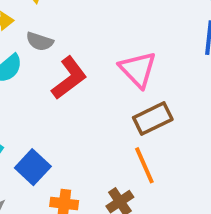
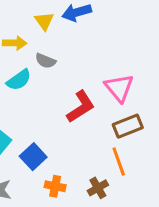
red L-shape: (69, 78) -> (81, 107), moved

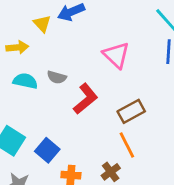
gray semicircle: (45, 61) -> (57, 77), moved
cyan semicircle: (19, 80) -> (25, 81), turned -125
pink triangle: (119, 88) -> (116, 55), moved

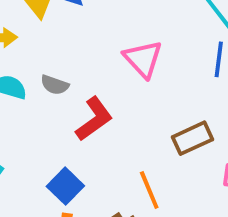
brown rectangle: (131, 111) -> (193, 138), moved
blue square: (47, 150) -> (65, 186), moved

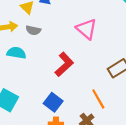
gray semicircle: (55, 85) -> (33, 30), moved

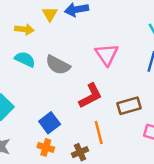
gray semicircle: (33, 30) -> (58, 65), moved, size x1.5
red L-shape: (64, 64) -> (91, 96), moved

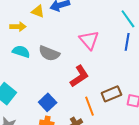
yellow triangle: (50, 14) -> (38, 11), turned -32
brown rectangle: (129, 106) -> (111, 94), moved

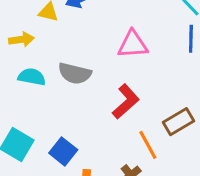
pink triangle: (89, 40) -> (133, 44), turned -45
blue square: (48, 102) -> (63, 151), moved

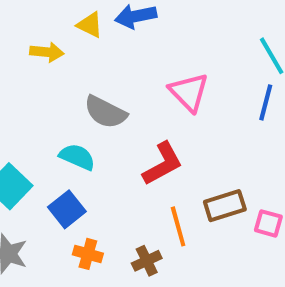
pink triangle: (133, 44) -> (189, 92), turned 36
cyan semicircle: (32, 77) -> (77, 157), moved

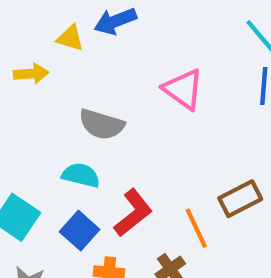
red L-shape: (163, 164) -> (133, 213), moved

